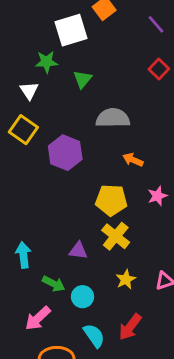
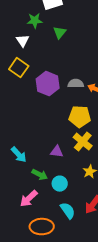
gray semicircle: (113, 118) -> (76, 84), moved, size x0.7
cyan arrow: (23, 255) -> (19, 155), turned 144

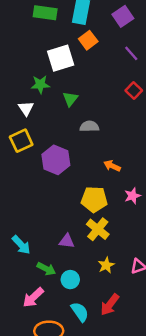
yellow square: (19, 68) -> (21, 141), turned 30
gray semicircle: (76, 84) -> (89, 126), moved

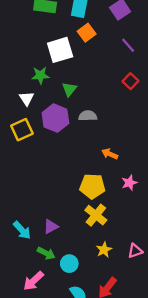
purple hexagon: (56, 160) -> (55, 118), moved
purple triangle: (67, 241) -> (51, 227), moved, turned -35

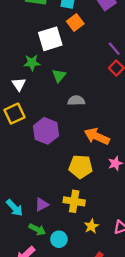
purple line: (128, 45) -> (114, 49), moved
purple hexagon: (55, 118) -> (46, 131), moved
orange arrow: (110, 154) -> (97, 136), size x1.6
yellow cross: (96, 215) -> (74, 201), moved, turned -30

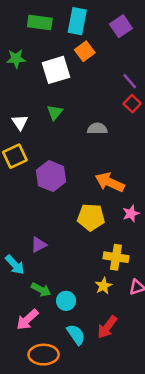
green star: (32, 63) -> (16, 59), moved
green triangle: (59, 76) -> (55, 112), moved
gray semicircle: (76, 101) -> (97, 129), moved
yellow cross: (74, 201) -> (116, 257), moved
purple triangle: (42, 205) -> (39, 245), moved

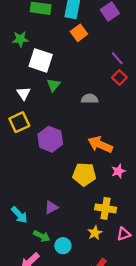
white square: (56, 70) -> (41, 60), moved, turned 35
purple triangle: (39, 245) -> (51, 207), moved

